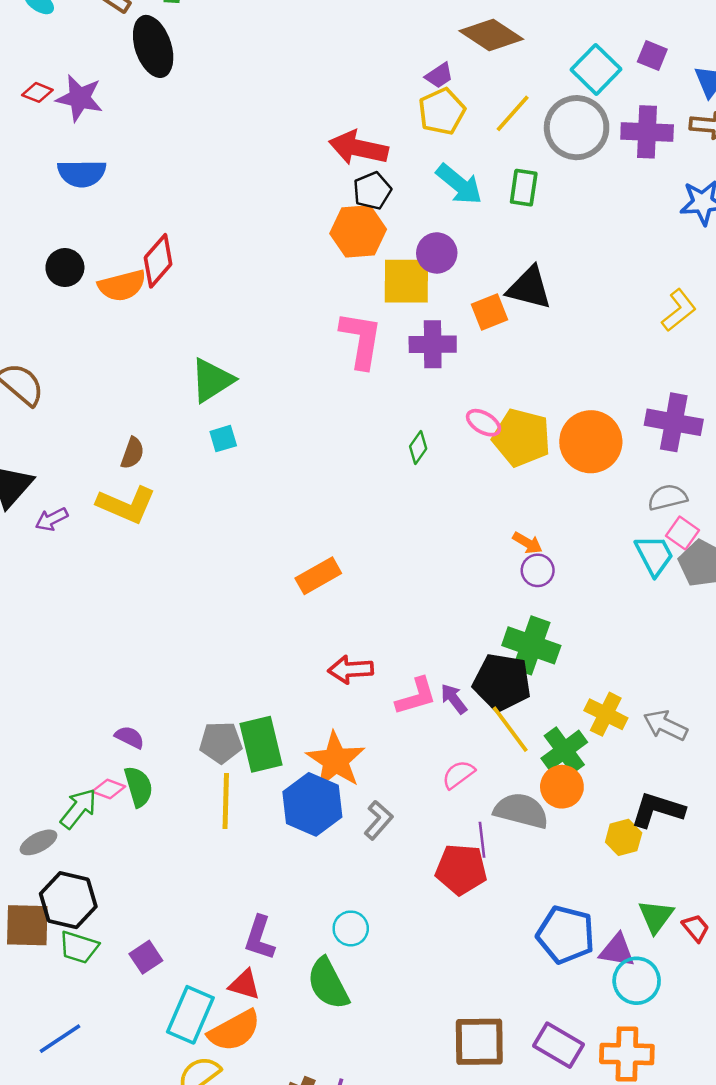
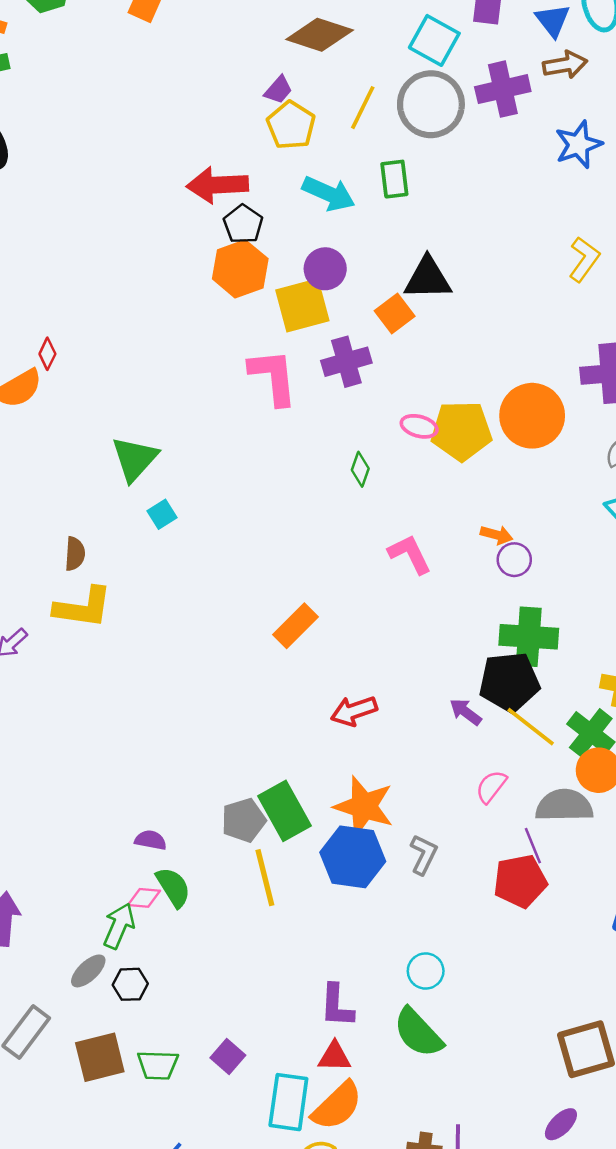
red diamond: (158, 261) -> (47, 354), size x0.6
pink L-shape: (416, 696) -> (410, 554), moved, turned -84
black hexagon: (68, 900) -> (130, 984), moved, size x0.6

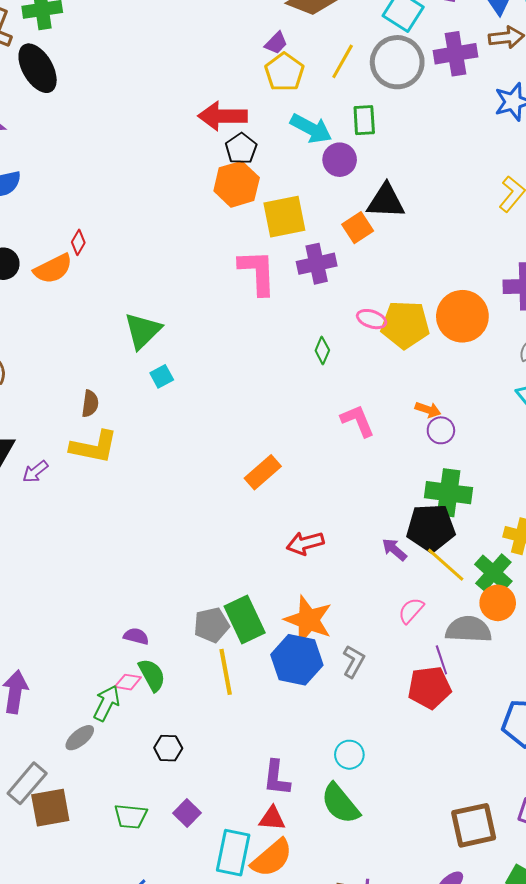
purple circle: (325, 269) -> (340, 160), moved
black hexagon: (130, 984) -> (168, 748), moved
brown square: (100, 1057) -> (50, 808), moved

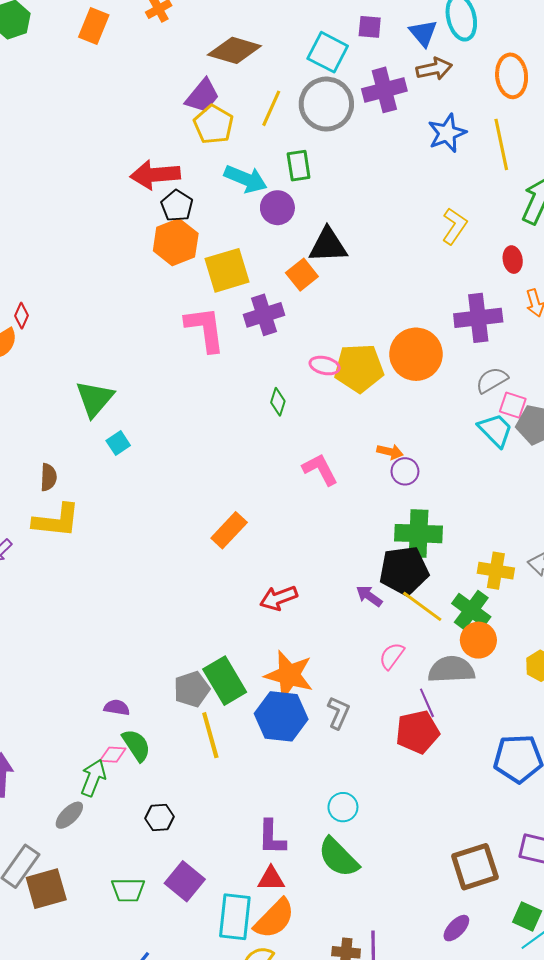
purple trapezoid: (276, 43) -> (202, 96), size x1.5
purple square: (187, 813) -> (185, 881), size x1.4

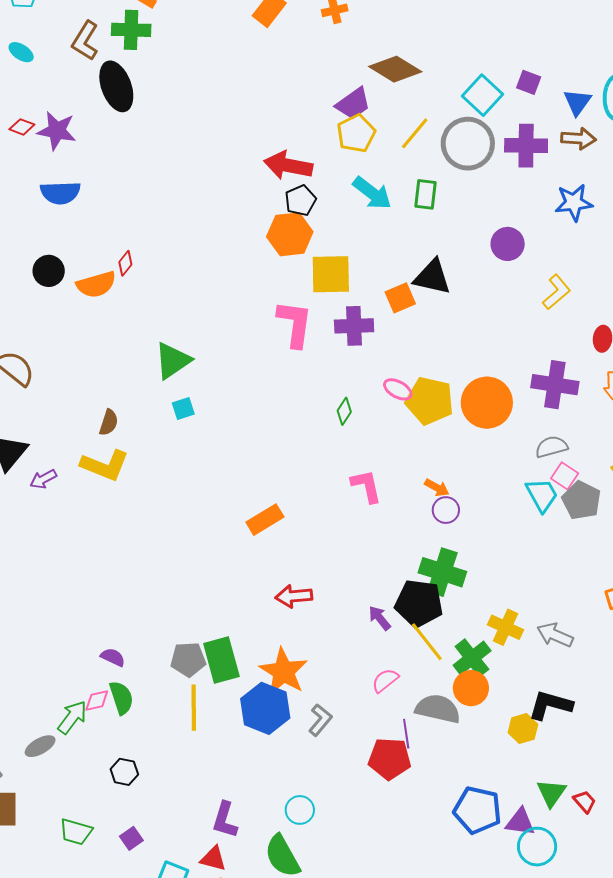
purple circle: (277, 208) -> (508, 244), moved
pink diamond: (113, 755) -> (97, 700), turned -32
purple square: (185, 881) -> (131, 838), size x0.6

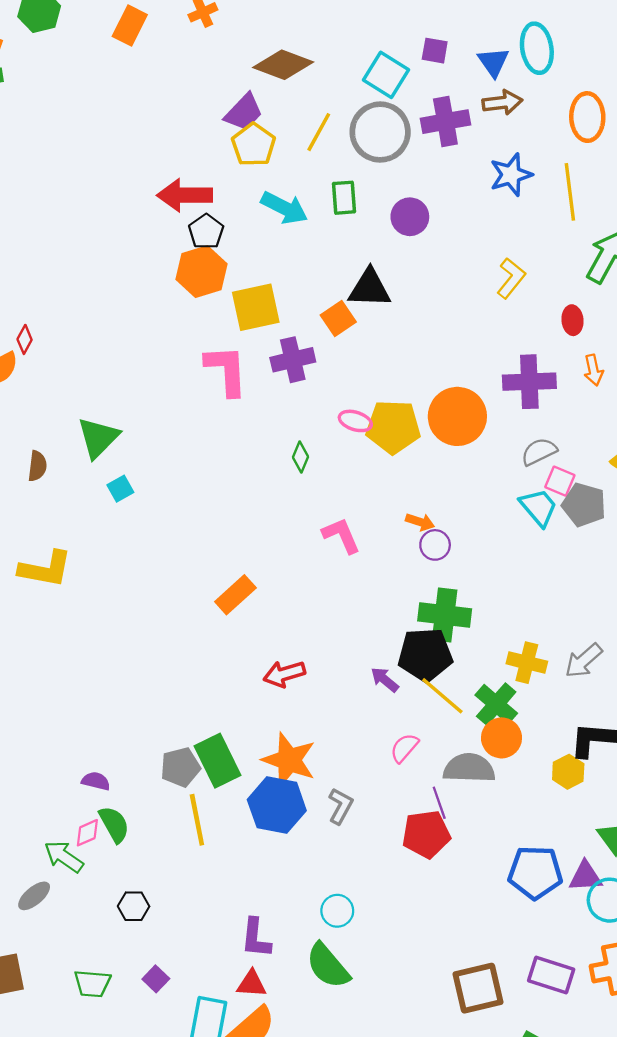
purple circle: (508, 244) -> (410, 217), moved
brown semicircle: (109, 422) -> (37, 466), moved
gray arrow: (555, 635) -> (584, 661), turned -54
green arrow: (72, 717) -> (64, 857), turned -81

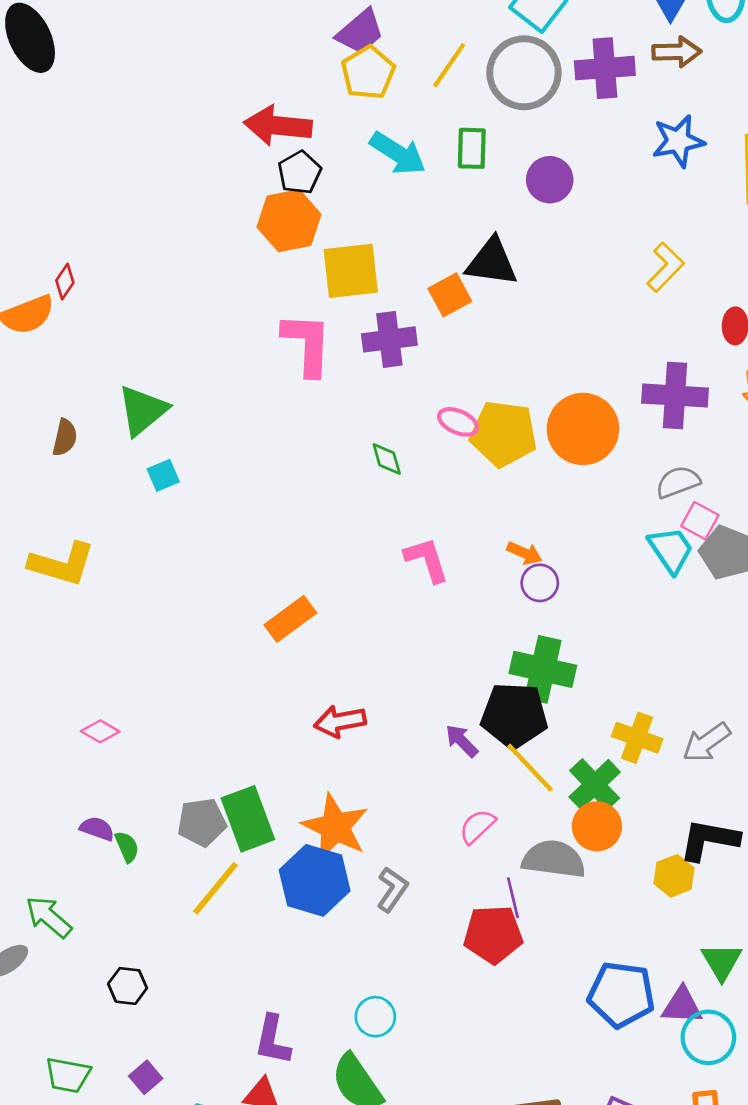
green diamond: (301, 457) -> (387, 459), turned -44
yellow line: (197, 820) -> (216, 888), turned 45
green semicircle: (114, 824) -> (127, 847), moved, size x0.7
pink diamond: (87, 833) -> (100, 731), moved, turned 48

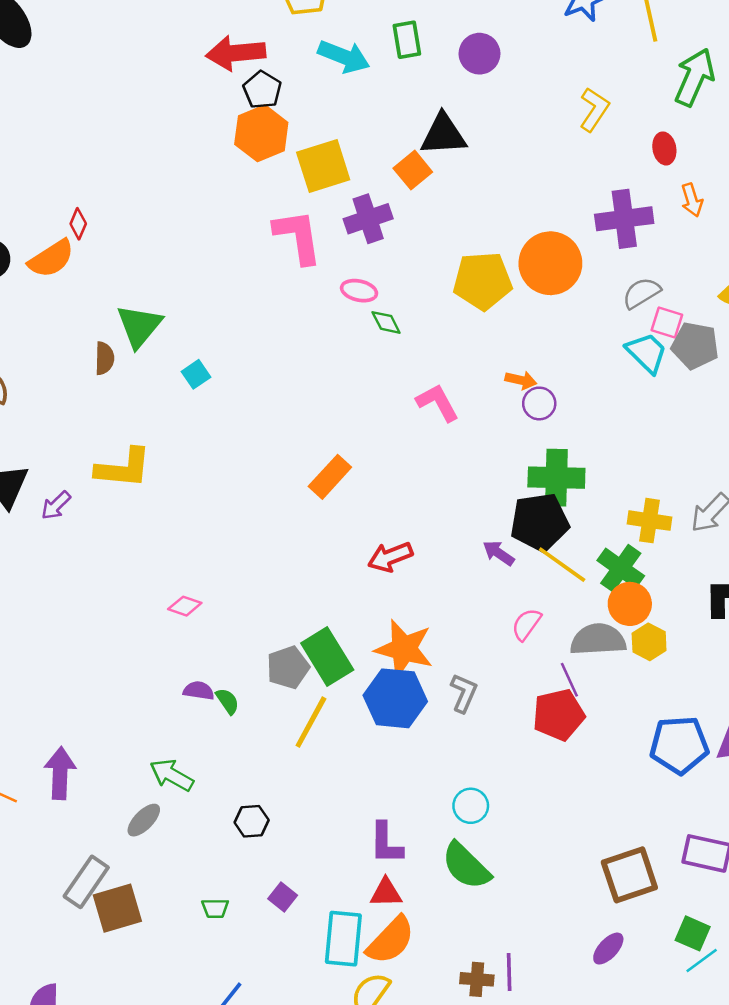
green triangle: (143, 410) -> (139, 326), moved
pink ellipse: (458, 422) -> (359, 291), moved
yellow hexagon: (674, 876) -> (649, 642), moved
green trapezoid: (68, 1075) -> (215, 908), size x0.7

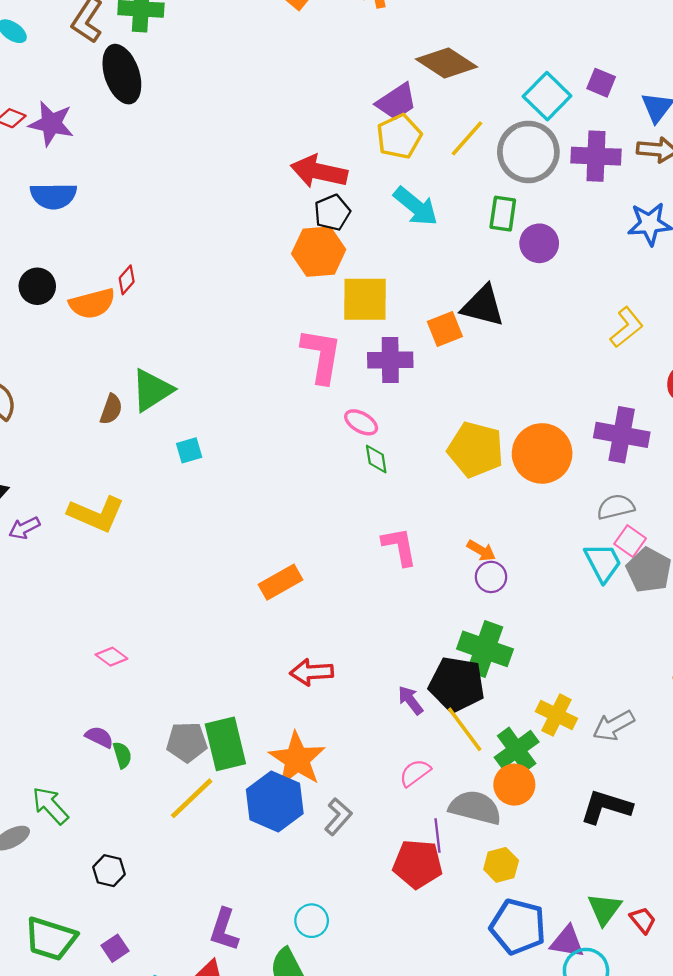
green rectangle: (407, 40) -> (503, 214), moved
yellow hexagon: (649, 642) -> (501, 865), moved
green trapezoid: (215, 908) -> (51, 939), size x2.0

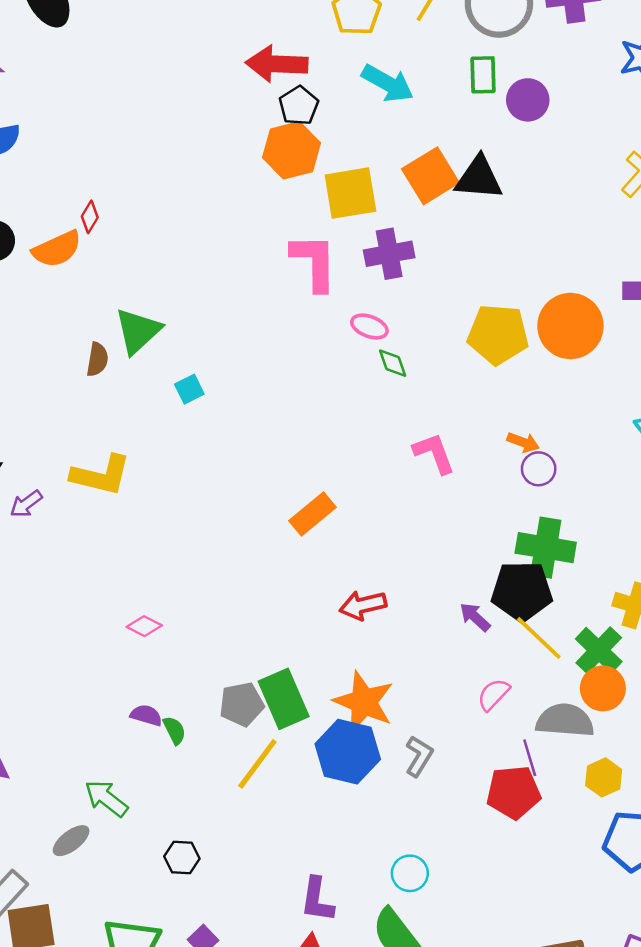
orange square: (445, 329) -> (430, 176), moved, size x1.4

